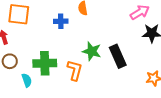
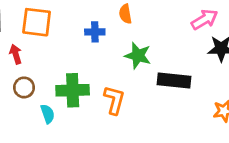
green star: (92, 51) -> (138, 56), moved
black rectangle: (118, 56) -> (174, 81), turned -60

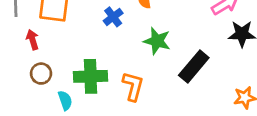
blue cross: (95, 32) -> (113, 17), turned -36
black rectangle: (174, 81) -> (194, 66), turned -56

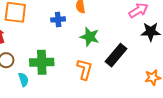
blue cross: (113, 17) -> (58, 19), turned 32
orange L-shape: (133, 86) -> (85, 69), moved

